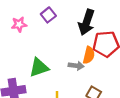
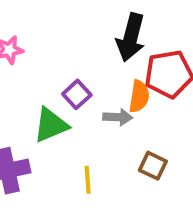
purple square: (48, 15) -> (77, 94), moved

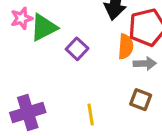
gray arrow: (118, 117) -> (145, 63), moved
green triangle: (51, 125) -> (44, 27), moved

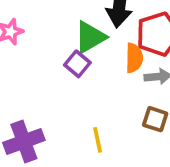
green triangle: (44, 27) -> (90, 37), moved

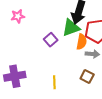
green triangle: (90, 37) -> (71, 28), moved

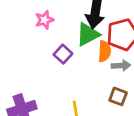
pink star: (18, 16) -> (44, 20), moved

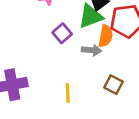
gray arrow: (121, 66) -> (92, 50), moved

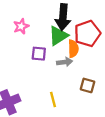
purple square: (62, 33) -> (39, 54), turned -32

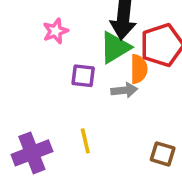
brown square: (88, 85) -> (163, 154), moved
yellow line: (53, 99) -> (85, 141), moved

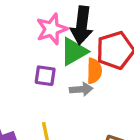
pink star: (56, 31) -> (52, 29), moved, size x1.4

